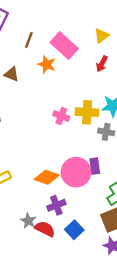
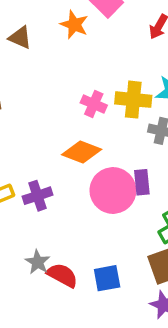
orange diamond: (47, 177) -> (82, 152), moved
purple cross: (56, 205) -> (38, 196), moved
blue square: (74, 230) -> (107, 278), turned 30

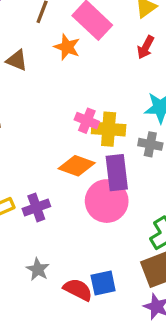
yellow cross: (133, 100) -> (109, 129), moved
purple rectangle: (142, 182) -> (117, 173), moved, size x1.5
red semicircle: (62, 275) -> (78, 290), moved

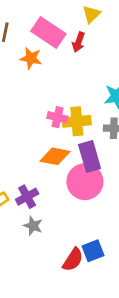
red arrow: (146, 47) -> (79, 42), moved
gray star: (38, 269) -> (33, 226), moved
red semicircle: (78, 290) -> (73, 260), turned 105

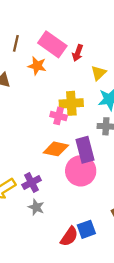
yellow triangle: (91, 14) -> (98, 73), moved
yellow cross: (77, 121) -> (71, 103), moved

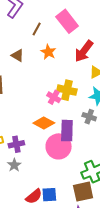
pink rectangle: (52, 44) -> (67, 21), moved
red arrow: (78, 53) -> (84, 51), size x1.6

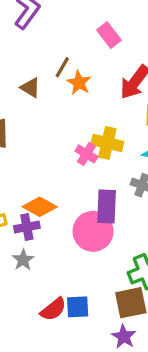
pink rectangle: (67, 21) -> (109, 35), size x0.7
brown line: (37, 29) -> (62, 67), moved
orange diamond: (44, 123) -> (40, 207), moved

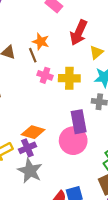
brown line: (62, 67) -> (33, 55), moved, turned -40
pink cross: (86, 154) -> (45, 75), moved
gray star: (23, 260) -> (30, 171), size x1.6

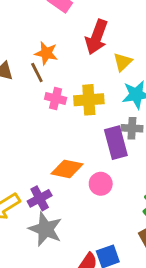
purple rectangle: (79, 122) -> (116, 143), moved
orange diamond: (33, 132) -> (67, 169), moved
pink circle: (73, 141) -> (101, 184), size x0.6

